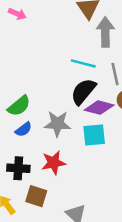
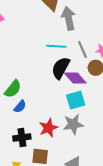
purple diamond: (99, 108) -> (75, 78), turned 45
gray star: (57, 124) -> (73, 124), moved

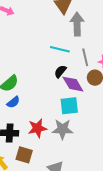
black semicircle: (61, 68) -> (60, 71), size x0.6

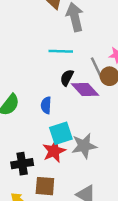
gray line: (85, 57) -> (96, 68), moved
blue semicircle: (13, 102) -> (46, 105), moved, turned 144
cyan square: (69, 106) -> (61, 133), moved

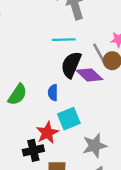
black semicircle: (67, 78) -> (71, 65), size x1.6
gray star: (84, 146) -> (95, 146), moved
red star: (54, 151) -> (47, 133), moved

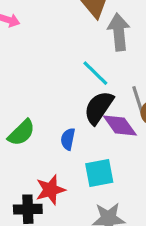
cyan line: (64, 40) -> (95, 73), turned 35
cyan square: (69, 119) -> (99, 173), moved

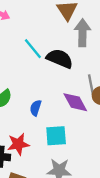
cyan line: (95, 73) -> (33, 49), moved
black semicircle: (99, 108) -> (60, 59), moved, turned 72

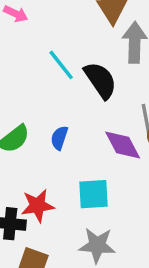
black semicircle: (60, 59) -> (100, 80), turned 32
blue semicircle: (36, 108) -> (59, 138), moved

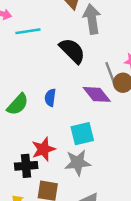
cyan line: (61, 65) -> (28, 31), moved, turned -50
gray star: (97, 245) -> (78, 163), moved

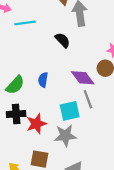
black semicircle: (72, 51) -> (62, 40), size x0.7
gray line: (110, 73) -> (88, 99), moved
black cross: (26, 166) -> (16, 114), moved

